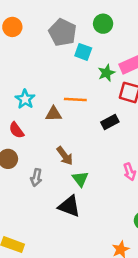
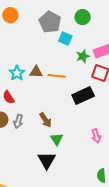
brown triangle: (53, 114) -> (36, 72), moved
black rectangle: (110, 122) -> (83, 95), size x1.5
gray arrow: (36, 177) -> (18, 121), moved
black triangle: (69, 206) -> (47, 160), turned 36

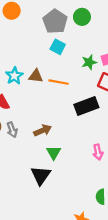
green circle: (83, 17) -> (82, 17), moved
cyan square: (65, 39) -> (58, 47), moved
brown arrow: (46, 120) -> (43, 130), turned -84
gray arrow: (18, 121) -> (12, 130), turned -40

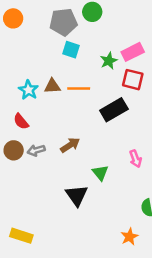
gray pentagon: (55, 21) -> (63, 22), turned -30
gray arrow: (12, 130) -> (36, 150), turned 104
green triangle: (54, 153) -> (100, 173), moved

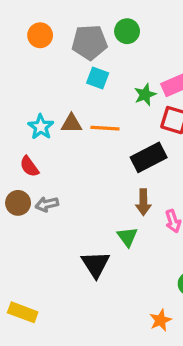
orange circle: (13, 18) -> (40, 35), moved
brown arrow: (70, 145) -> (143, 202), moved, turned 120

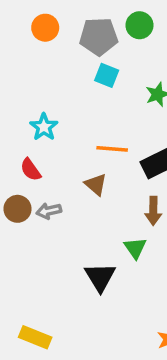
brown triangle: (71, 123) -> (96, 184), moved, turned 40
orange line: (105, 128) -> (112, 149), moved
yellow rectangle: (23, 312) -> (35, 337), moved

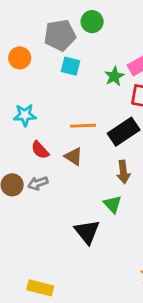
orange circle: (45, 28) -> (20, 58), moved
cyan star: (44, 127) -> (25, 115), turned -30
red semicircle: (31, 170) -> (40, 150), moved

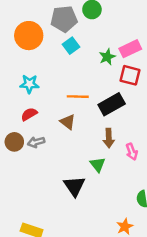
orange circle: (20, 58) -> (29, 36), size x1.5
cyan square: (71, 66) -> (71, 46), turned 35
red semicircle: (40, 150) -> (29, 114), moved, turned 98

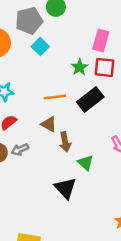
pink rectangle: (130, 49) -> (101, 40), turned -40
green star: (107, 57) -> (79, 67), moved
brown arrow: (109, 138) -> (65, 142), moved

